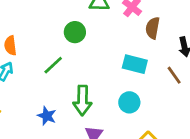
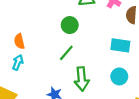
green line: (53, 65) -> (66, 53), moved

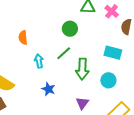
cyan arrow: (18, 62) -> (39, 61), moved, turned -40
green arrow: (82, 79) -> (82, 69), moved

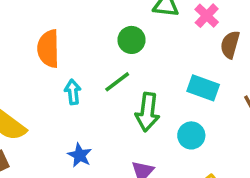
orange semicircle: (23, 38) -> (48, 49), size x1.5
blue star: (48, 89) -> (80, 155), moved

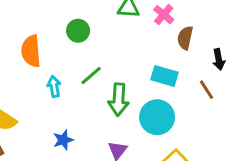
green circle: (132, 40) -> (78, 31), moved
cyan circle: (191, 135) -> (157, 117), size x1.5
blue star: (80, 155) -> (63, 140), turned 30

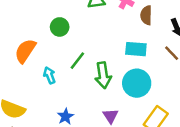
orange semicircle: (31, 51) -> (25, 51), turned 50

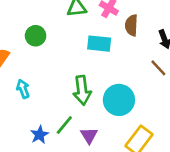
cyan rectangle: (136, 49) -> (99, 44), moved
green line: (77, 61) -> (64, 125), moved

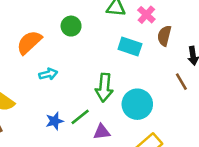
cyan arrow: (23, 89) -> (48, 74), turned 84
purple triangle: (89, 135) -> (102, 132), turned 42

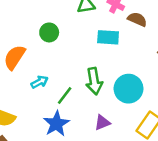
brown semicircle: (164, 36) -> (137, 19), turned 114
green line: (80, 117) -> (65, 95), moved
blue star: (55, 121) -> (56, 124), size x1.5

